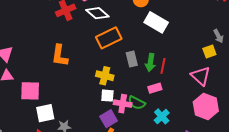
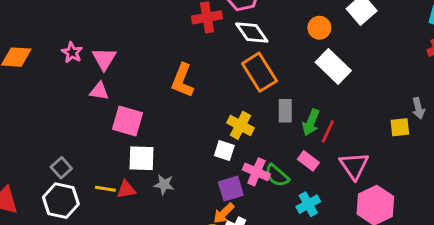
orange rectangle: (109, 38) -> (259, 72), turned 70
pink triangle: (201, 76) -> (354, 166), moved
pink rectangle: (155, 88) -> (308, 161), turned 40
white square: (107, 96) -> (224, 151), moved

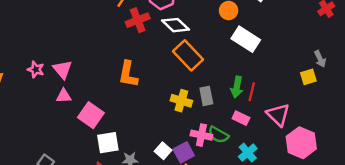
gray rectangle: (285, 111) -> (206, 96), moved
pink square: (127, 121) -> (91, 115), turned 30
white square: (224, 151) -> (163, 151), moved, turned 35

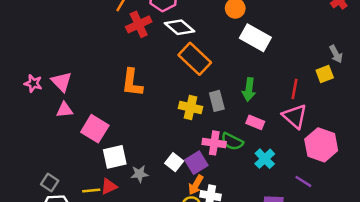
red line: (252, 92) -> (294, 89), moved

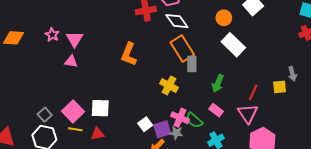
gray rectangle: (217, 101) -> (192, 64), moved
pink square: (95, 129) -> (73, 111), moved
gray star: (139, 174) -> (176, 133), moved
red triangle: (109, 186) -> (98, 134), moved

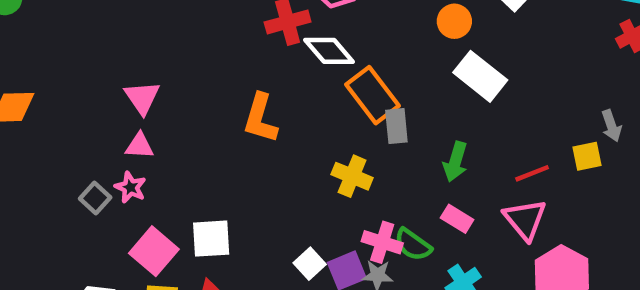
white diamond: (177, 21) -> (329, 51), moved
pink star: (52, 35) -> (130, 187), moved
red line: (253, 92) -> (532, 173), turned 49
gray square: (45, 115) -> (95, 198), moved

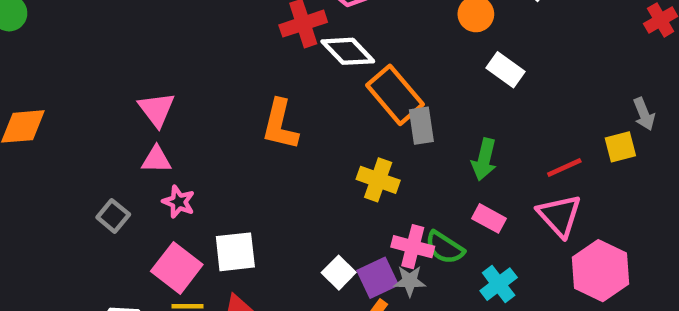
white rectangle: (480, 76) -> (506, 70), size x0.7
pink star: (130, 187) -> (179, 202), moved

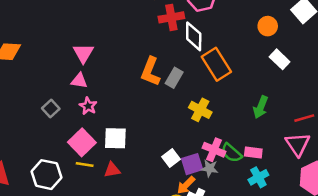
white diamond: (348, 51) -> (194, 36), turned 36
gray rectangle: (421, 126) -> (174, 78), moved, turned 30
pink rectangle: (489, 218) -> (253, 152), moved, turned -30

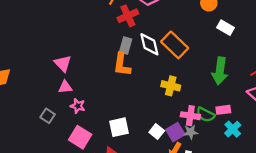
white diamond: (194, 36) -> (149, 44), moved
gray rectangle: (174, 78) -> (126, 46), moved
green arrow: (261, 107) -> (220, 71), size x1.4
white square: (115, 138) -> (119, 127), moved

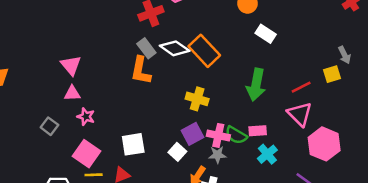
white diamond: (149, 44) -> (175, 48), turned -45
gray rectangle: (126, 46) -> (146, 48), turned -56
purple square: (175, 132) -> (192, 134), moved

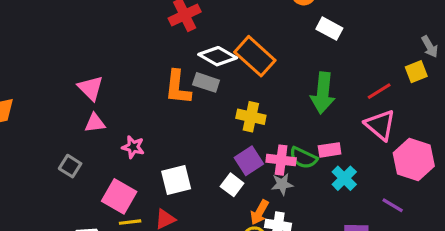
gray rectangle: (146, 48) -> (206, 82), moved, turned -30
pink star: (86, 117) -> (133, 147), moved

